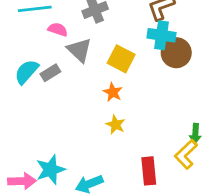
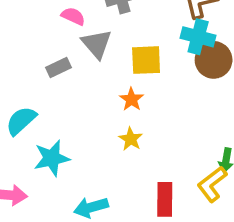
yellow square: (121, 59) -> (146, 60), turned -36
cyan semicircle: (26, 72) -> (21, 121), moved
cyan star: (50, 170) -> (52, 158), moved

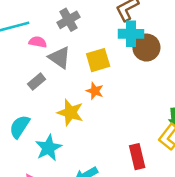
yellow star: (131, 139) -> (70, 113), moved, size x1.5

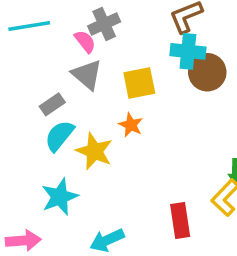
pink semicircle: (38, 42) -> (85, 41), moved, turned 36
cyan semicircle: (20, 127) -> (59, 136), moved

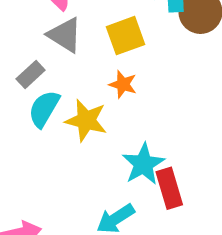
cyan star: (60, 197) -> (143, 164), moved
red rectangle: (180, 221) -> (169, 188), moved

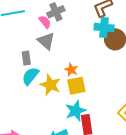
yellow square: (125, 36) -> (76, 86), moved
gray rectangle: (31, 74) -> (26, 58), turned -64

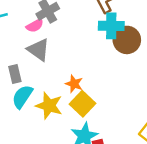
pink semicircle: (45, 22) -> (35, 25), turned 104
yellow square: (76, 86) -> (83, 104), turned -30

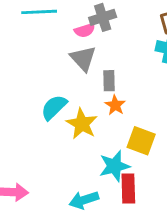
gray rectangle: (15, 74) -> (109, 81), moved
yellow square: (83, 104) -> (141, 141), moved, turned -35

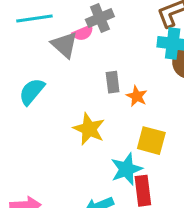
gray triangle: (83, 58) -> (64, 45), moved
orange star: (115, 105) -> (137, 96), moved
cyan semicircle: (54, 107) -> (32, 92), moved

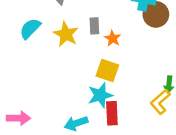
yellow star: (89, 129) -> (66, 34), moved
yellow square: (151, 141) -> (107, 71), moved

